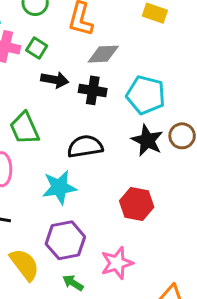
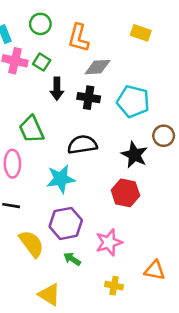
black arrow: (55, 80) -> (57, 89), turned 80
black star: (147, 140) -> (134, 155), moved

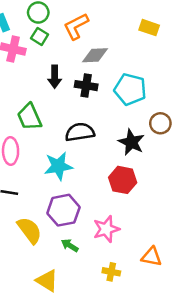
yellow rectangle: (141, 33) -> (149, 28), moved
orange L-shape: (78, 38) -> (76, 26), turned 48
green square: (42, 62) -> (40, 36), moved

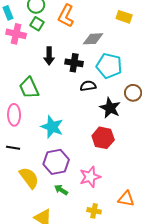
orange L-shape: (76, 26) -> (66, 16), turned -35
gray diamond: (95, 55) -> (93, 39), moved
black semicircle: (80, 132) -> (88, 86), moved, size x0.7
cyan star: (58, 166) -> (52, 127), turned 30

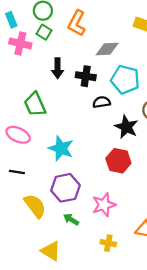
pink ellipse: (14, 115) -> (18, 135), turned -65

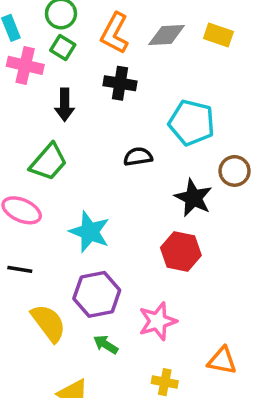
gray diamond: (107, 49) -> (167, 35), moved
black arrow: (58, 68) -> (65, 105), moved
black cross: (86, 76) -> (120, 83), moved
black semicircle: (102, 102) -> (138, 157), moved
green trapezoid: (35, 104) -> (48, 162), turned -115

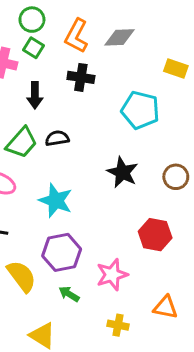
yellow rectangle: (218, 35) -> (176, 69), moved
black semicircle: (138, 157) -> (57, 138), moved
brown circle: (235, 171) -> (176, 177), moved
black star: (193, 198) -> (122, 172), moved
red hexagon: (181, 251) -> (155, 235), moved

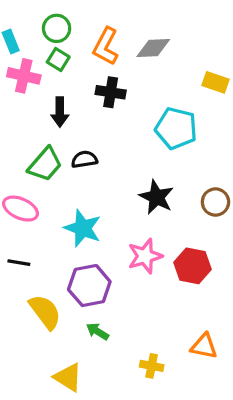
pink star: (112, 275) -> (145, 256), moved

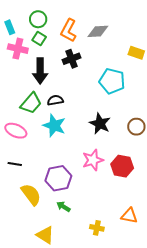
black cross: (111, 92) -> (72, 59), turned -30
black arrow: (60, 112) -> (40, 71), size x1.4
cyan star: (83, 228) -> (54, 126), moved

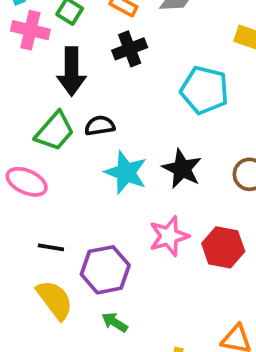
cyan star: (54, 126) -> (126, 172), moved
black line: (15, 164) -> (51, 247), moved

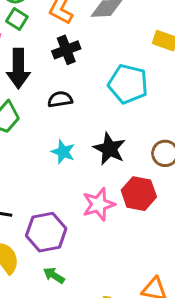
black semicircle: (100, 126) -> (60, 99), moved
cyan star: (126, 172) -> (63, 152), size x0.7
red hexagon: (223, 247) -> (139, 194), moved

